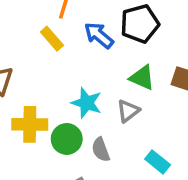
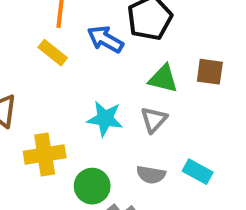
green circle: (67, 139) -> (92, 186), moved
gray semicircle: (101, 150) -> (151, 175), moved, turned -50

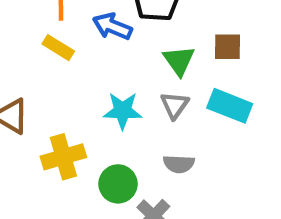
green triangle: (163, 79) -> (179, 61), turned 48
cyan rectangle: (198, 172) -> (230, 106), moved, size x1.4

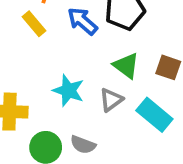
green triangle: (179, 61) -> (126, 66), turned -36
gray semicircle: (179, 164) -> (83, 145), moved

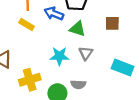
green triangle: (126, 66) -> (77, 29), moved
cyan rectangle: (154, 115) -> (123, 67), moved

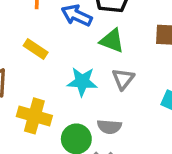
yellow rectangle: (27, 24) -> (36, 49), moved
yellow cross: (30, 80) -> (34, 116), turned 30

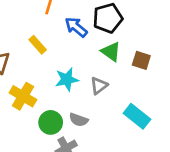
green triangle: (112, 41) -> (111, 52), moved
cyan star: (82, 82) -> (67, 79), turned -30

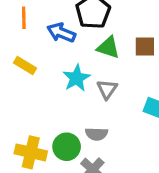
cyan star: (67, 79) -> (76, 78), moved
yellow cross: (23, 96) -> (31, 152), moved

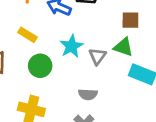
green triangle: (108, 47) -> (123, 47), moved
green circle: (67, 147) -> (40, 66), moved

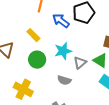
gray semicircle: (88, 94) -> (64, 80), moved

